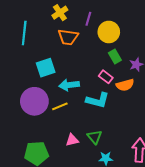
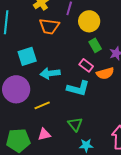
yellow line: (60, 106) -> (42, 105), moved
pink triangle: (72, 140) -> (44, 134), moved

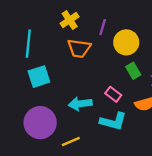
cyan square: (27, 56) -> (39, 77), moved
pink rectangle: (86, 65) -> (113, 94), moved

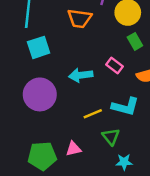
cyan L-shape: (113, 121) -> (125, 107), moved
yellow line: (71, 141) -> (93, 114), moved

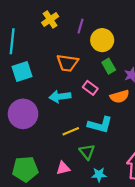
orange trapezoid: (80, 19) -> (67, 63), moved
pink triangle: (74, 149) -> (63, 168), moved

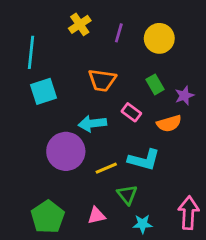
yellow circle: (102, 40) -> (159, 38), moved
purple circle: (23, 114) -> (66, 151), moved
green pentagon: (25, 169) -> (48, 217), turned -30

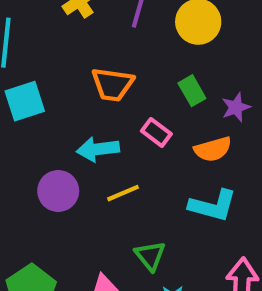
purple circle: (66, 151) -> (58, 191), size x0.7
cyan L-shape: (144, 160) -> (213, 206), moved
yellow line: (106, 168) -> (123, 193), moved

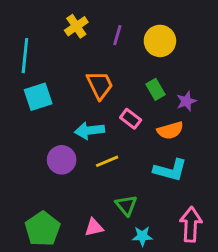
orange trapezoid: (113, 84) -> (100, 85), turned -124

